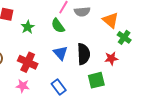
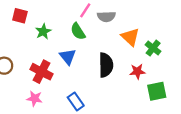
orange triangle: (111, 20) -> (130, 37), moved
blue triangle: (61, 53) -> (68, 57), moved
green square: (96, 80) -> (157, 91), moved

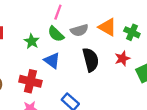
gray semicircle: (106, 17) -> (79, 30), moved
green star: (43, 31) -> (32, 41), moved

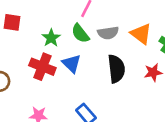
red cross: (30, 81) -> (42, 67), moved

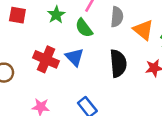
gray semicircle: (108, 33) -> (117, 17), moved, turned -78
green star: (51, 38) -> (56, 15), moved

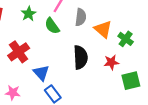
blue triangle: (75, 57) -> (41, 73), moved
red cross: (46, 59) -> (19, 52), turned 30

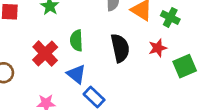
green semicircle: (52, 26) -> (76, 40), moved, turned 42

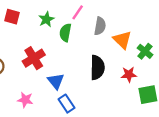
green semicircle: (76, 40) -> (65, 33), moved

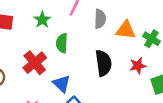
green semicircle: (65, 33) -> (62, 43), moved
orange triangle: (122, 40) -> (126, 30), turned -30

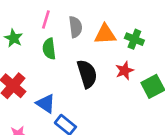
green semicircle: (62, 43) -> (49, 49), moved

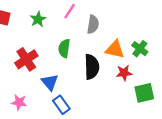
orange triangle: (105, 34) -> (115, 49), moved
green semicircle: (49, 49) -> (64, 48), moved

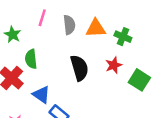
green semicircle: (64, 48) -> (31, 59), moved
orange triangle: (115, 49) -> (96, 28), moved
green square: (144, 93) -> (139, 80), turned -30

